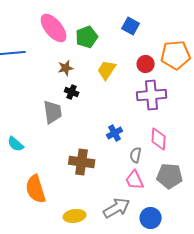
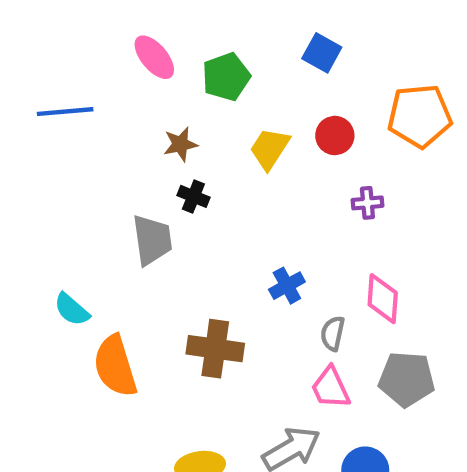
pink ellipse: (54, 28) -> (154, 57), size x0.7
red circle: (146, 64) -> (335, 135), moved
purple cross: (152, 95) -> (367, 203), size x0.5
orange semicircle: (36, 189) -> (115, 366), moved

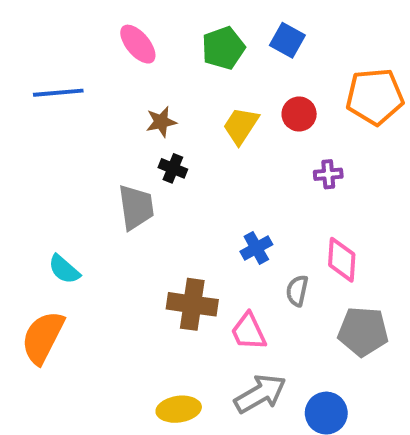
green pentagon: (226, 77) -> (223, 48), moved
orange semicircle: (115, 366) -> (43, 337), moved, turned 44
pink trapezoid: (330, 388) -> (249, 331), moved

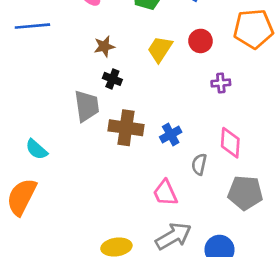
brown cross: (192, 304) -> (126, 128), moved

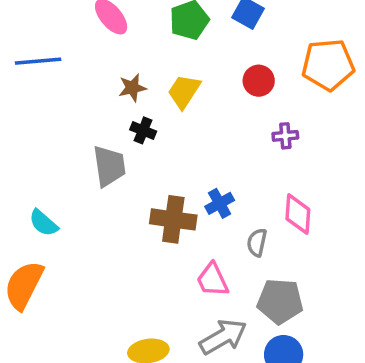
yellow trapezoid: (160, 49) -> (184, 91), moved
brown cross: (126, 128) -> (173, 219), moved
gray pentagon: (245, 193) -> (280, 301), moved

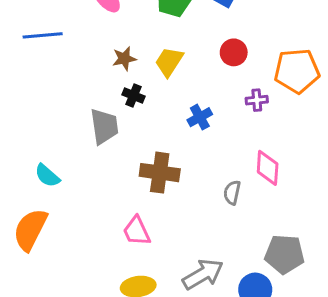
orange pentagon: (328, 65) -> (297, 71), moved
blue cross: (220, 203) -> (200, 117), moved
pink trapezoid: (212, 280) -> (137, 231), moved
gray pentagon: (280, 301) -> (284, 254), moved

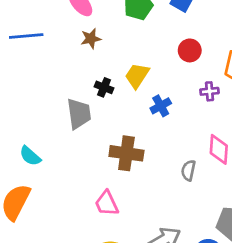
brown star: (124, 59) -> (91, 39), moved
yellow trapezoid: (169, 62) -> (137, 76), moved

